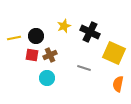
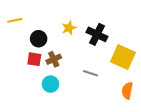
yellow line: (14, 38) -> (15, 20), moved

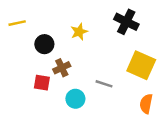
black cross: (97, 34) -> (126, 22), moved
red square: (34, 59) -> (42, 83), moved
cyan circle: (51, 84) -> (75, 99), moved

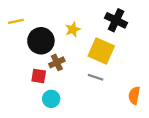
black circle: (44, 44) -> (41, 41), size x1.5
yellow square: (141, 65) -> (101, 51), moved
cyan circle: (75, 99) -> (51, 99), moved

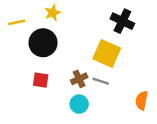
yellow star: (73, 29) -> (53, 13), moved
brown cross: (57, 62) -> (79, 79), moved
cyan circle: (51, 99) -> (79, 104), moved

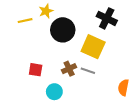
yellow line: (17, 22) -> (25, 21), moved
black circle: (43, 43) -> (63, 30), moved
cyan circle: (79, 104) -> (54, 92), moved

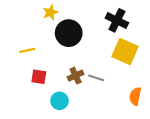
yellow line: (25, 21) -> (27, 50), moved
yellow square: (93, 47) -> (125, 51), moved

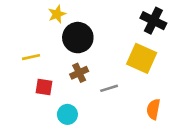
black cross: (117, 20) -> (153, 21), moved
brown cross: (76, 76) -> (79, 73), moved
gray line: (96, 78) -> (109, 88), turned -35

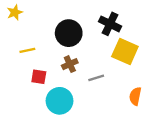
yellow star: (57, 14) -> (15, 12), moved
black cross: (153, 21) -> (110, 24), moved
cyan circle: (67, 114) -> (60, 101), size x1.5

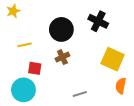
yellow square: (125, 51) -> (113, 59), moved
gray line: (96, 78) -> (80, 94), moved
cyan circle: (60, 101) -> (23, 90), moved

